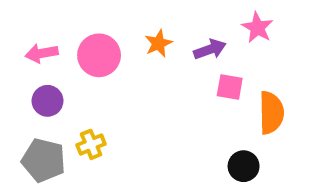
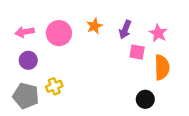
pink star: (257, 28) -> (158, 33), moved
purple arrow: (210, 49) -> (125, 30), turned 132

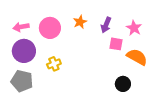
purple circle: (28, 60) -> (24, 51), size x1.5
orange semicircle: (162, 67) -> (137, 57), turned -60
yellow cross: (54, 86) -> (54, 64), moved

